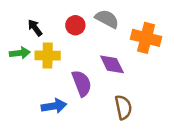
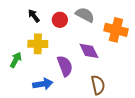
black arrow: (35, 28) -> (34, 16), moved
green arrow: (20, 53) -> (16, 60), moved, turned -56

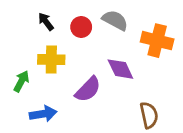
purple semicircle: (65, 66) -> (88, 89), turned 65
blue arrow: (43, 84) -> (43, 114), moved
brown semicircle: (98, 85) -> (149, 115), moved

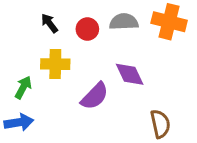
gray semicircle: (115, 20) -> (124, 22), turned -30
orange cross: (157, 41) -> (169, 22), moved
blue arrow: (43, 114) -> (19, 122), moved

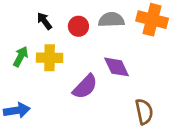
green arrow: (23, 87) -> (21, 56), moved

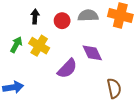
black arrow: (44, 21) -> (35, 17), turned 40
yellow cross: (50, 58) -> (39, 46), turned 30

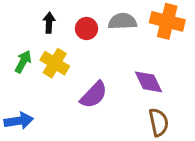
purple diamond: (92, 53) -> (148, 82), moved

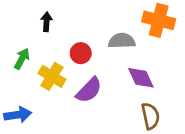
gray semicircle: (123, 21) -> (122, 41), moved
red circle: (86, 29) -> (81, 53), moved
yellow cross: (55, 63) -> (52, 76), moved

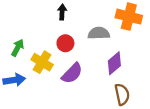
black arrow: (47, 22) -> (62, 12), moved
purple diamond: (141, 78) -> (114, 63), turned 75
blue arrow: (18, 115) -> (14, 80), moved

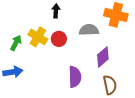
yellow cross: (42, 62) -> (38, 37), moved
purple semicircle: (72, 73) -> (75, 77), moved, turned -45

